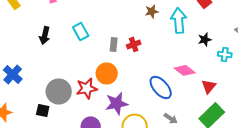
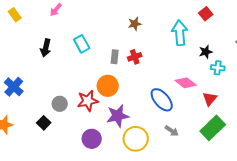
brown star: (152, 11) -> (135, 24), moved
cyan cross: (225, 54) -> (218, 68), moved
gray circle: (59, 91) -> (60, 104), size x0.6
black square: (43, 110) -> (44, 123), turned 32

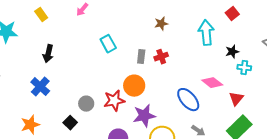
black arrow: (46, 48) -> (48, 54), moved

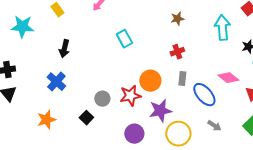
gray rectangle: (141, 57) -> (182, 79), moved

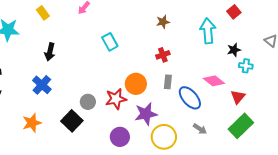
black square: (86, 118) -> (72, 121), size x1.5

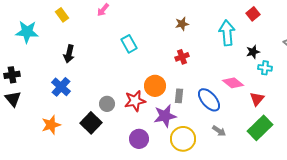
gray rectangle: (168, 82) -> (179, 96), moved

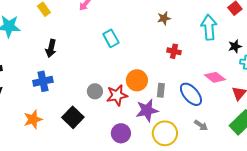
red cross: (182, 57) -> (174, 51), moved, turned 32
blue cross: (61, 87) -> (43, 81), turned 36
gray circle: (107, 104) -> (95, 91), moved

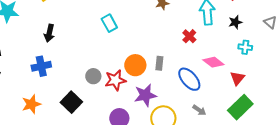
black star: (235, 46) -> (235, 22), moved
red cross: (174, 51) -> (189, 36), moved, turned 32
gray rectangle: (161, 90) -> (159, 63), moved

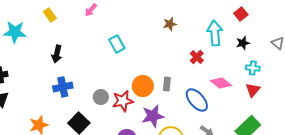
blue cross: (41, 66) -> (63, 87), moved
red triangle: (237, 78) -> (253, 90), moved

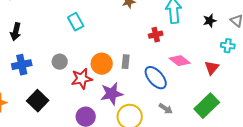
black star: (243, 43) -> (210, 21), moved
red cross: (197, 57) -> (156, 35), turned 32
cyan cross: (253, 68) -> (228, 46), moved
gray circle: (101, 97) -> (60, 62), moved

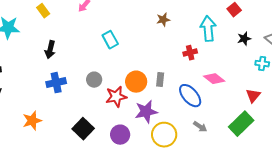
red triangle: (212, 68) -> (253, 96), moved
black square: (38, 101) -> (83, 129), moved

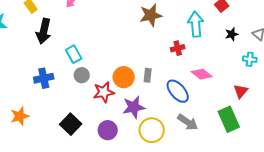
brown star: (163, 20) -> (151, 15), size x1.6
cyan rectangle: (110, 40) -> (74, 54), moved
black arrow: (50, 50) -> (44, 31), moved, size x1.4
green rectangle: (241, 124) -> (229, 119), turned -70
gray arrow: (200, 127) -> (188, 122), size x1.5

